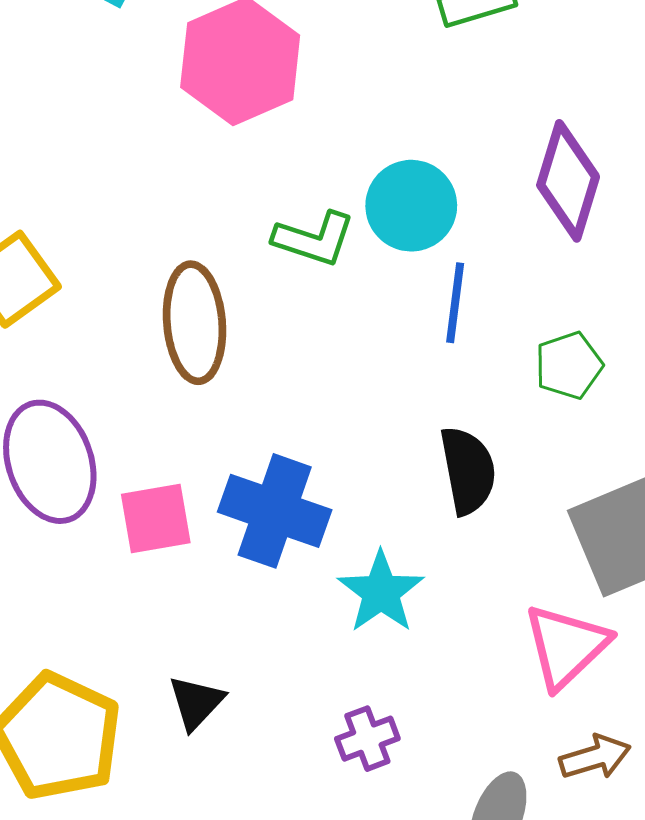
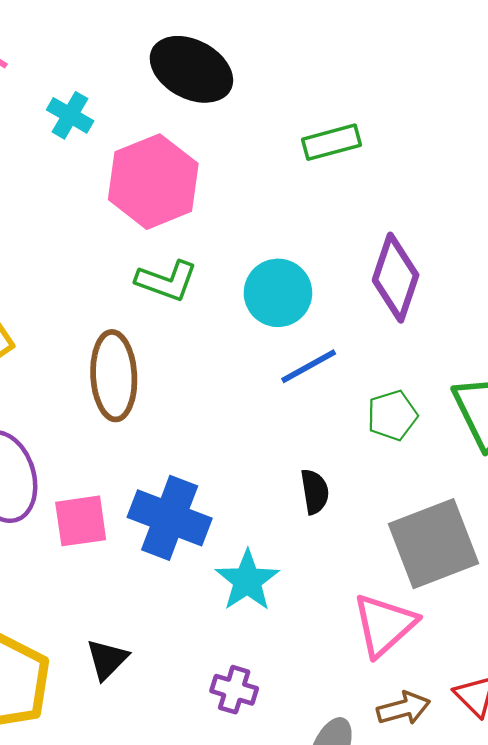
green L-shape: (314, 239) -> (167, 281), moved
blue line: (455, 303) -> (309, 366), turned 52
black semicircle: (468, 470) -> (315, 492), size x0.7
purple cross: (367, 739) -> (234, 690), turned 36

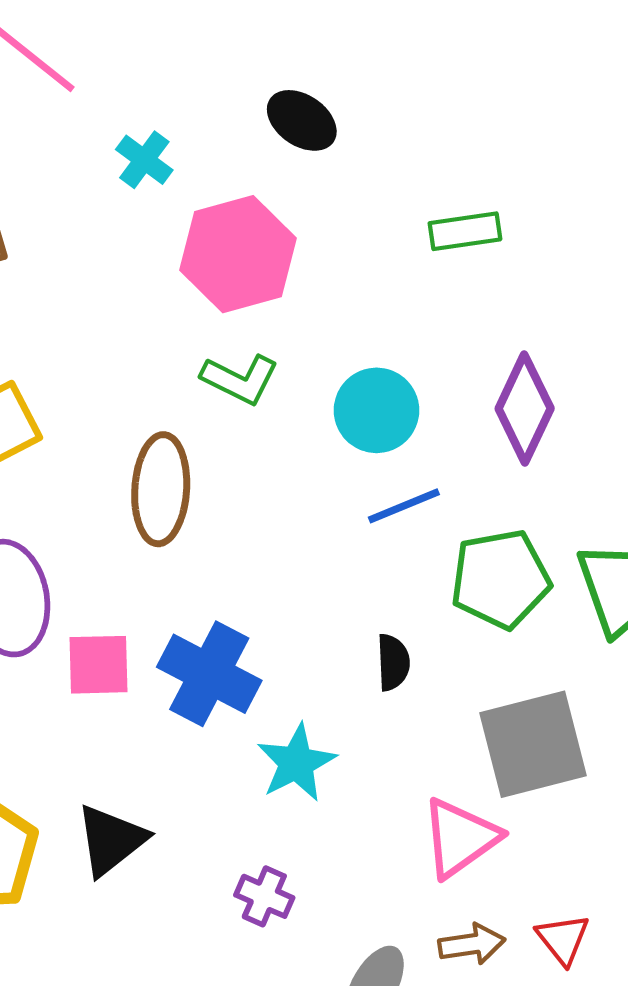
black ellipse: (191, 69) -> (302, 120), size x0.7
green pentagon: (392, 415) -> (500, 579), size x1.6
black triangle: (107, 659) -> (111, 840), size x1.4

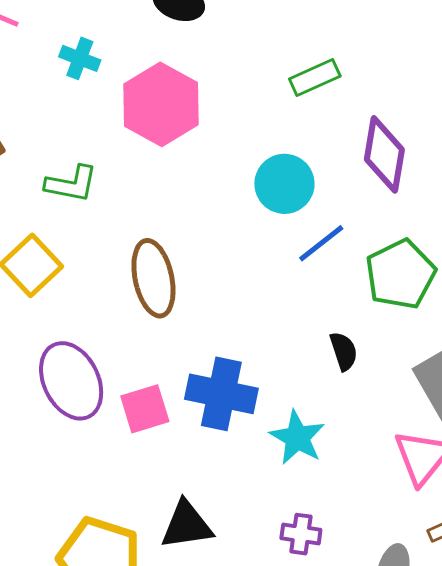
green rectangle: (465, 231) -> (315, 78), moved
green L-shape: (240, 379) -> (71, 184), moved
black triangle: (111, 840) -> (187, 525), turned 46

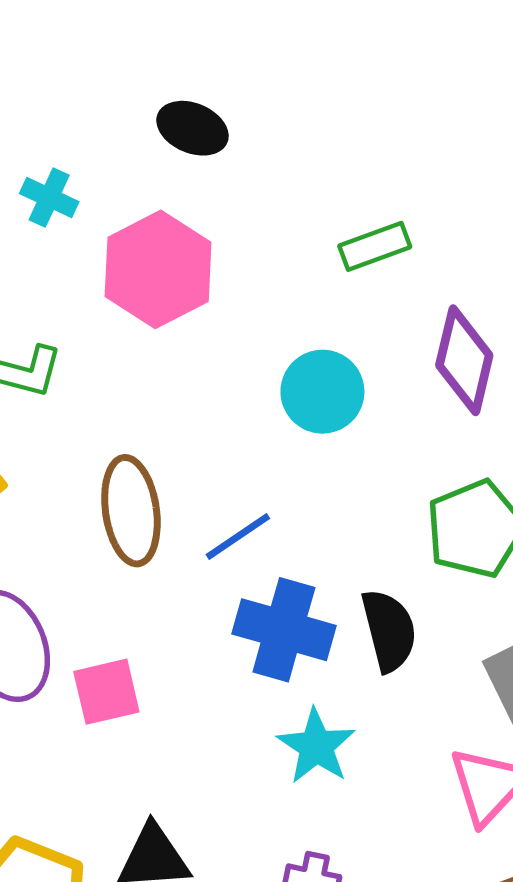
blue line: (321, 243) -> (238, 536), moved
black semicircle: (344, 351) -> (389, 630), size x1.5
blue cross: (221, 394) -> (284, 630), moved

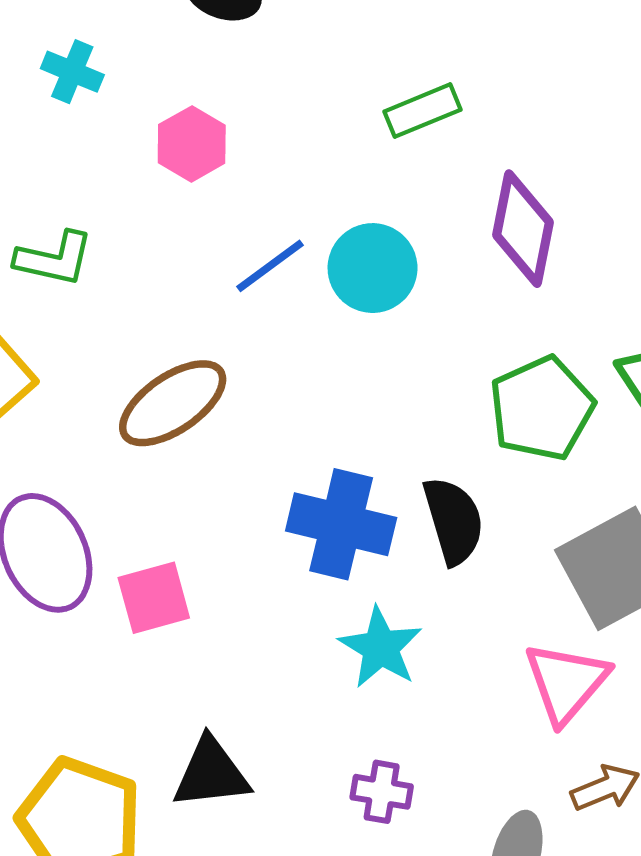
pink hexagon: (158, 269) -> (192, 144), size x0.6
brown ellipse: (131, 511) -> (173, 403), turned 66
blue line: (238, 536) -> (270, 266), moved

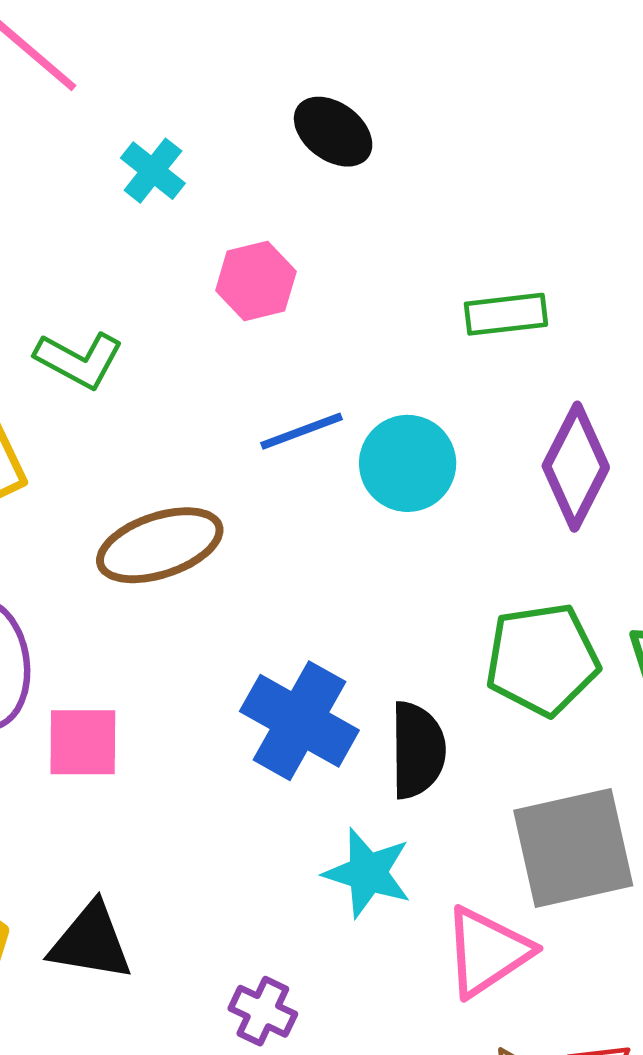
cyan star: (380, 648) -> (368, 873), moved, turned -30

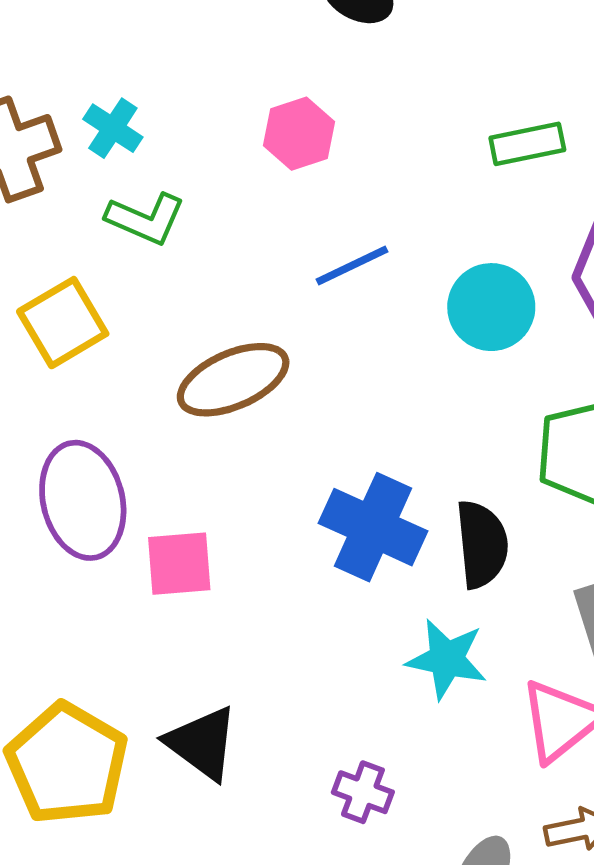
cyan cross: (153, 171) -> (113, 128), moved
cyan circle: (408, 463) -> (491, 307), moved
black triangle: (91, 942) -> (202, 743), turned 32

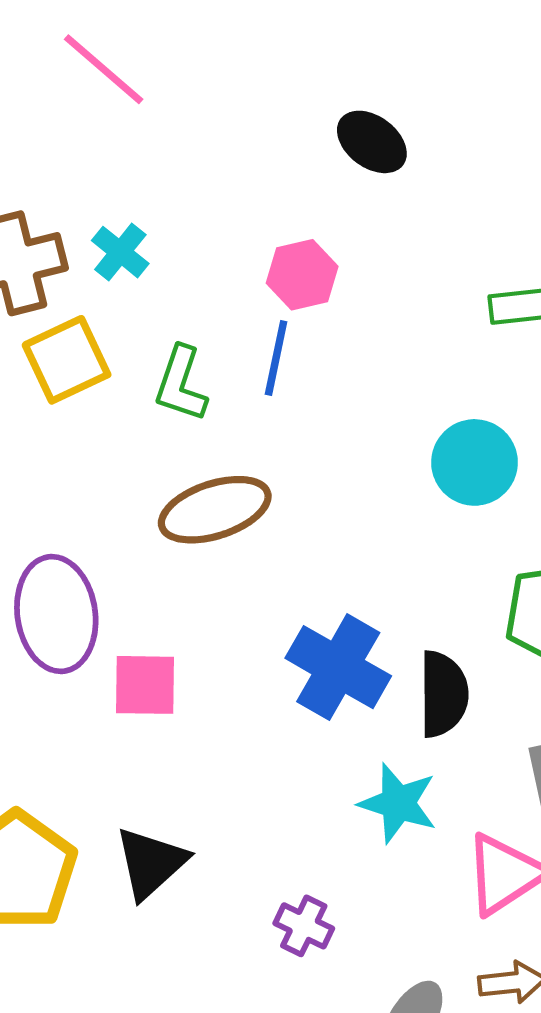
green L-shape: (146, 219) -> (181, 384), moved, turned 80
blue line: (352, 265) -> (276, 358), moved, turned -58
yellow square: (63, 323) -> (67, 360), moved
black triangle: (202, 743) -> (151, 863), turned 36

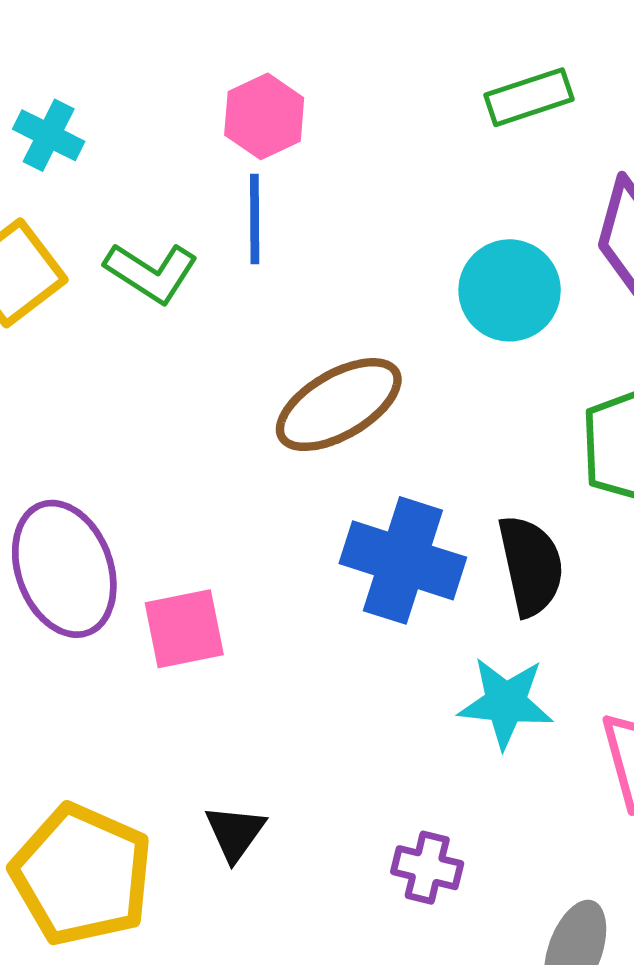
green L-shape: (181, 384) -> (151, 272), turned -64
brown ellipse: (215, 510) -> (339, 405), moved
black triangle: (151, 863) -> (235, 833), size x0.7

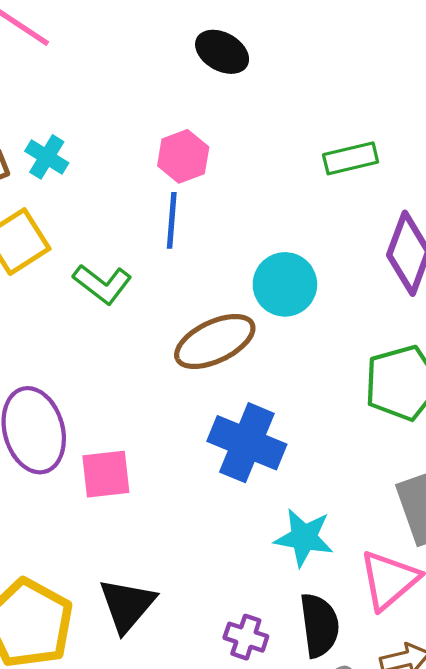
green L-shape: (151, 272) -> (102, 284), moved
cyan circle: (510, 290) -> (285, 284), moved
black semicircle: (531, 565) -> (319, 625), moved
black triangle: (235, 833) -> (127, 605), size x1.5

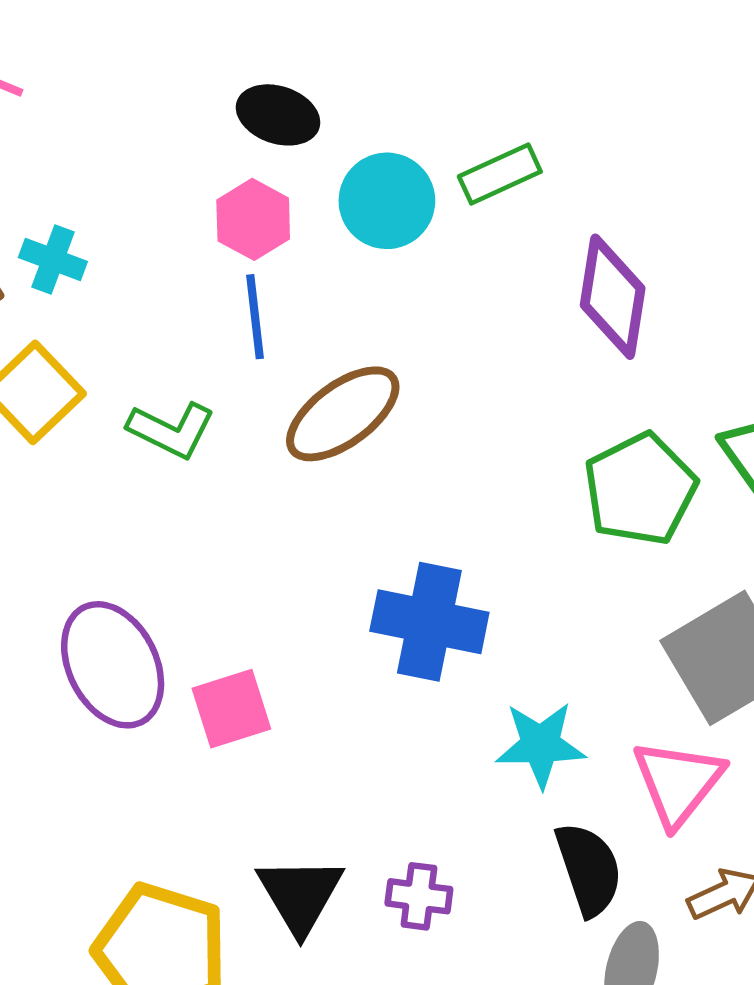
black ellipse: (222, 52) -> (278, 115), moved
cyan circle: (285, 284) -> (387, 201), moved
brown ellipse: (215, 341) -> (343, 414), moved
purple cross: (246, 637) -> (419, 896), moved

